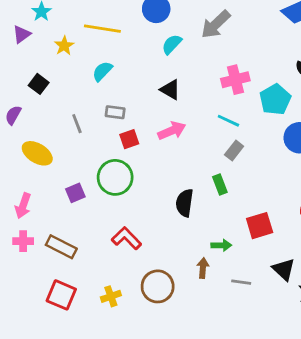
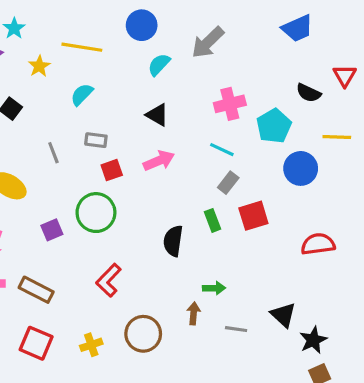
red square: (260, 226) -> (253, 216), moved
red L-shape: (126, 238) -> (109, 280), turned -92

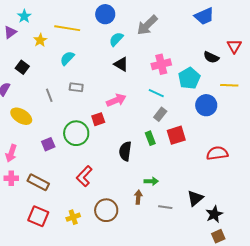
black triangle: (157, 115) -> (121, 64), moved
red square: (112, 170) -> (98, 119), moved
black triangle: (283, 315) -> (195, 198), turned 36

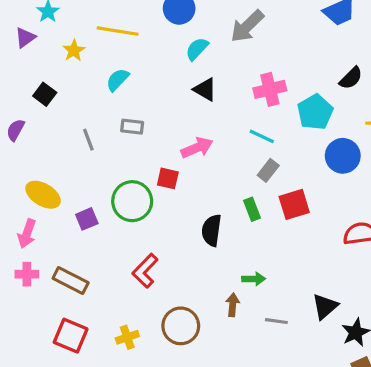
black semicircle: (211, 57) -> (351, 78), turned -70
yellow ellipse: (21, 116) -> (43, 195), moved
red square: (98, 119) -> (168, 178), turned 32

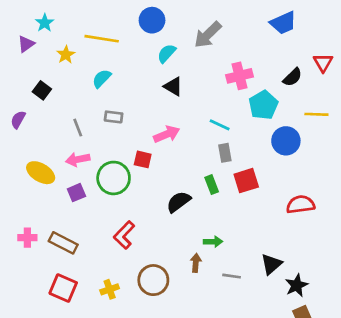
pink cross: (270, 89) -> (240, 76), moved
gray rectangle: (268, 170) -> (225, 153), turned -48
black semicircle: (212, 230) -> (179, 202), turned 45
pink arrow: (27, 234) -> (78, 159), moved, turned 60

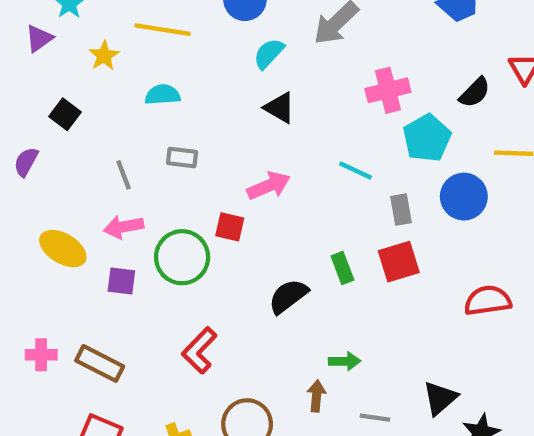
cyan semicircle: (102, 79) -> (163, 95), turned 42
gray rectangle: (225, 153) -> (401, 210), moved
purple square: (76, 193) -> (121, 281), turned 30

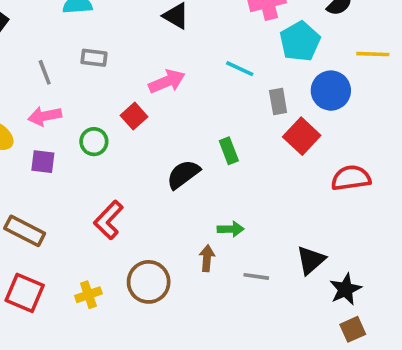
red square: (230, 227) -> (134, 116), turned 35
green circle: (182, 257) -> (94, 142), size x0.6
red square: (399, 262) -> (302, 136), moved, turned -30

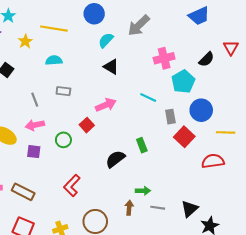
yellow line: (373, 54) -> (226, 132), moved
gray line: (256, 276) -> (158, 208), moved

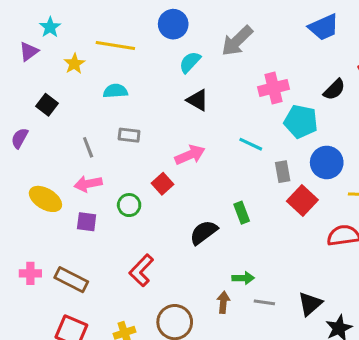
cyan pentagon: (183, 82) -> (301, 121), turned -30

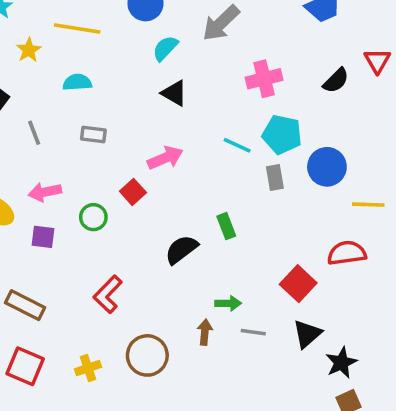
cyan pentagon: (301, 121) -> (282, 134), moved
gray line: (88, 147) -> (34, 133), moved
red square: (302, 200) -> (298, 284), moved

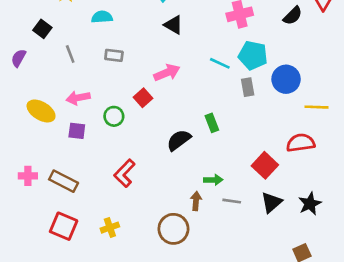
brown circle: (147, 355) -> (173, 229), moved
black star: (341, 363) -> (310, 204), moved

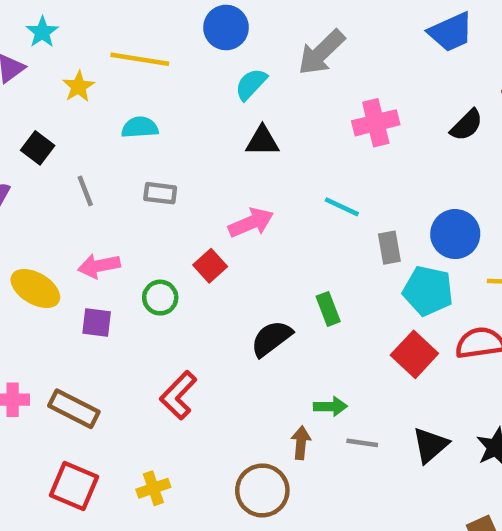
black triangle: (173, 25) -> (262, 141), turned -30
cyan pentagon: (253, 55) -> (428, 291), moved
red square: (265, 165) -> (414, 354), moved

